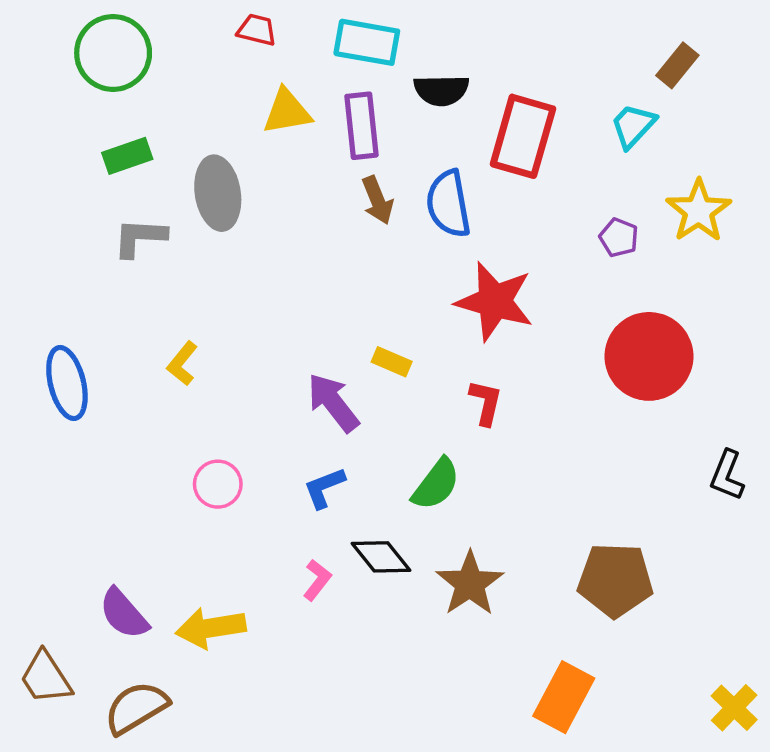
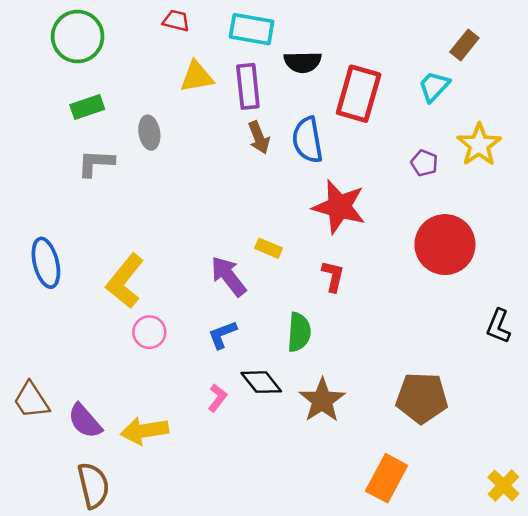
gray ellipse: (218, 193) -> (149, 133), size x0.7
yellow L-shape: (182, 363) -> (125, 281), moved, size x1.8
green semicircle: (436, 484) -> (299, 332), turned -33
brown trapezoid: (46, 678) -> (31, 400), moved
brown semicircle: (136, 708) -> (93, 485), turned 108

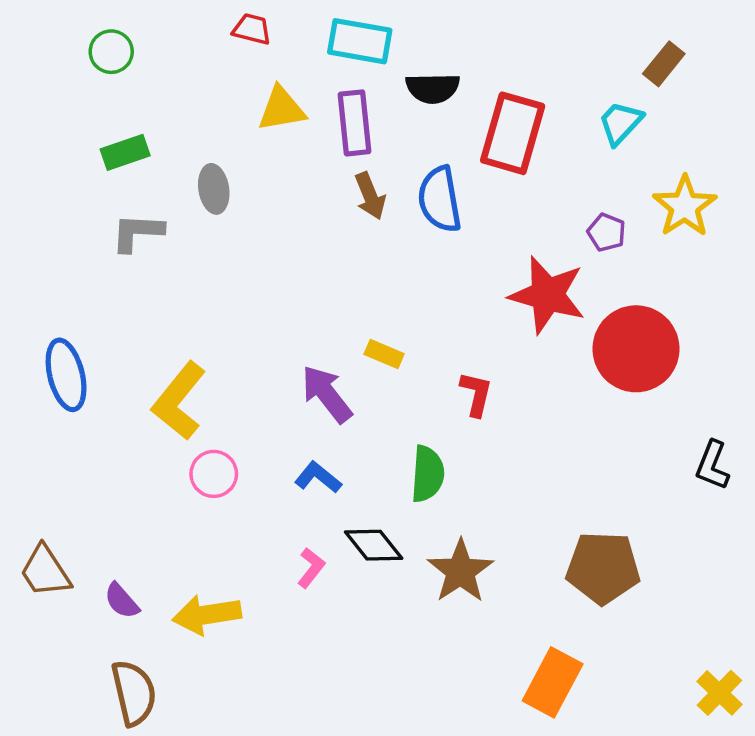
green circle: (78, 36) -> (111, 52), size x0.6
red star: (339, 207) -> (547, 295), moved
blue L-shape: (222, 335) -> (318, 477), turned 60
purple semicircle: (85, 421) -> (122, 601), size x0.7

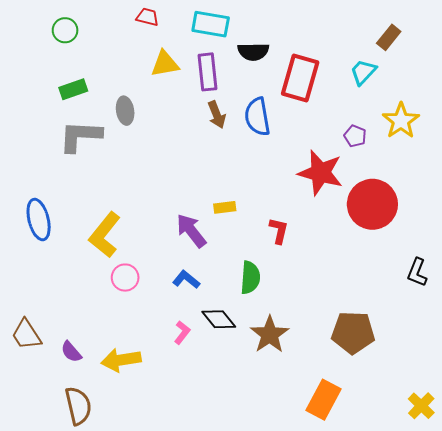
gray L-shape: (137, 232) -> (80, 136), size x1.4
yellow rectangle: (384, 354) -> (225, 207), turned -30

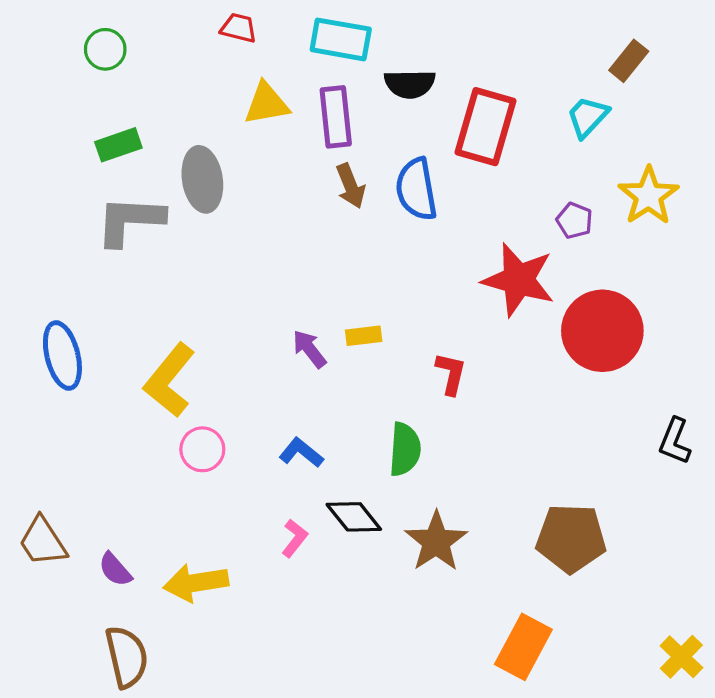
gray ellipse: (125, 111) -> (202, 179), size x1.4
purple arrow: (191, 231) -> (309, 349), moved, size x0.7

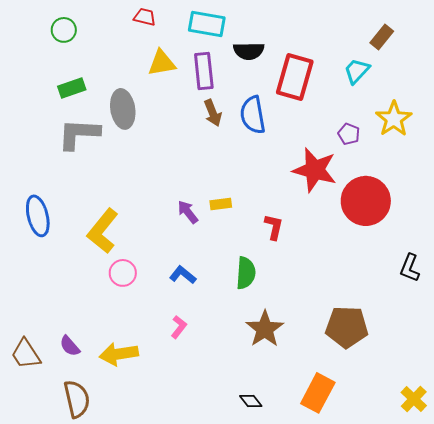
black diamond: (354, 517) -> (251, 401), moved, size x0.7
brown trapezoid: (43, 542) -> (26, 354), moved

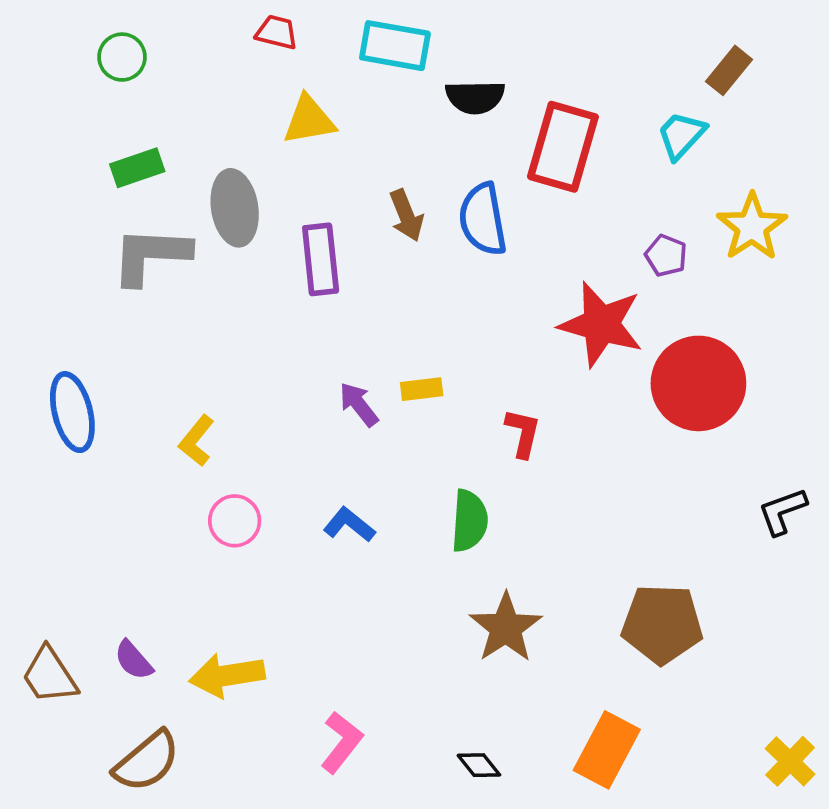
purple rectangle: (204, 71) -> (321, 259), moved
yellow L-shape: (103, 231) -> (196, 441), size x0.6
black L-shape: (410, 268) -> (782, 511), turned 48
pink L-shape: (179, 327) -> (342, 742), moved, size x1.4
brown semicircle: (77, 399) -> (147, 761), turned 63

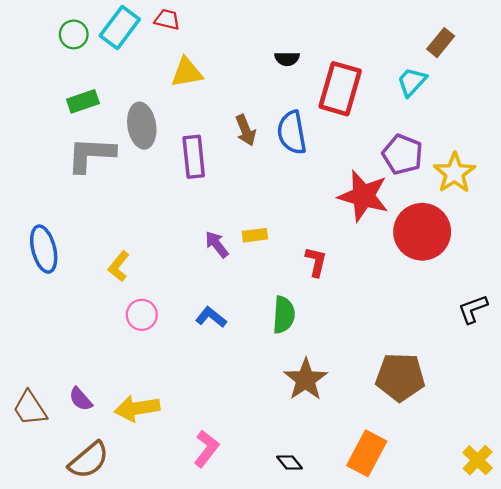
cyan rectangle: (395, 46) -> (120, 28), moved, turned -63
black semicircle: (475, 97) -> (287, 59), size x0.7
yellow star: (752, 227) -> (454, 173), moved
purple pentagon: (666, 256) -> (403, 154), size x1.6

